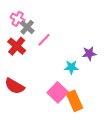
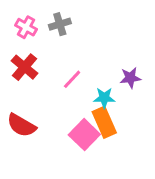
gray cross: (27, 27) -> (60, 24), moved, turned 32
pink line: (44, 40) -> (72, 79), moved
orange rectangle: (75, 101) -> (104, 122), moved

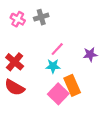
red cross: (25, 67) -> (15, 62), moved
pink line: (72, 79) -> (57, 49), moved
cyan star: (104, 98) -> (53, 66), moved

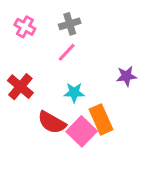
gray cross: (41, 17) -> (70, 24), moved
pink line: (57, 49) -> (67, 52), moved
red semicircle: (15, 87) -> (52, 122), moved

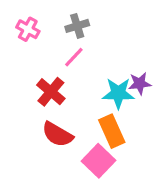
red cross: (20, 87) -> (51, 92), moved
cyan star: (74, 93) -> (118, 93), moved, size x1.4
pink square: (82, 131) -> (99, 161), moved

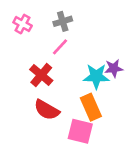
pink square: (99, 161) -> (80, 131), turned -30

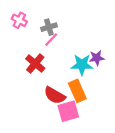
gray cross: (63, 21) -> (49, 27), moved
red semicircle: (47, 110) -> (55, 95), moved
pink square: (80, 131) -> (68, 111), turned -30

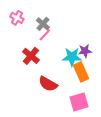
gray cross: (49, 27) -> (43, 24), turned -32
orange rectangle: (77, 91) -> (81, 72), moved
pink square: (68, 111) -> (79, 102), moved

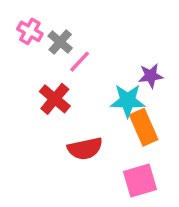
gray cross: (43, 24) -> (60, 42), moved
purple star: (85, 51) -> (151, 76), moved
red semicircle: (48, 84) -> (85, 149), turned -42

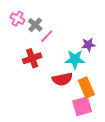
red cross: (55, 99) -> (32, 58), turned 30
orange rectangle: (144, 127) -> (86, 87), moved
red semicircle: (85, 149) -> (62, 79), moved

